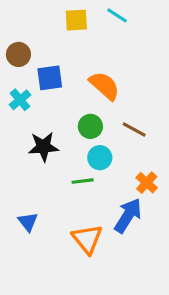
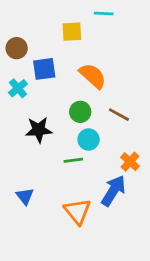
cyan line: (117, 15) -> (104, 14), turned -30
yellow square: (76, 20) -> (72, 32), moved

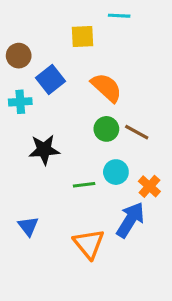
blue square: (44, 69) -> (51, 80), turned -30
cyan cross: (18, 88) -> (20, 102), turned 36
green circle: (80, 112) -> (106, 129), moved
cyan circle: (89, 139) -> (116, 172), moved

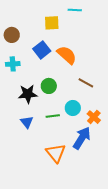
blue square: (51, 80) -> (42, 50), moved
green circle: (106, 129) -> (49, 86), moved
blue triangle: (28, 226) -> (27, 122), moved

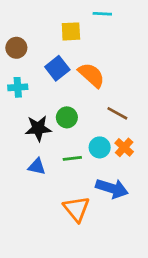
orange cross: (94, 117) -> (124, 147), moved
blue triangle: (27, 122) -> (37, 167), turned -40
blue arrow: (82, 138) -> (112, 188), turned 75

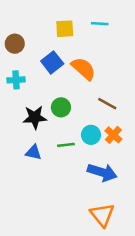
cyan line: (102, 14) -> (100, 24), moved
orange triangle: (76, 209) -> (102, 215), moved

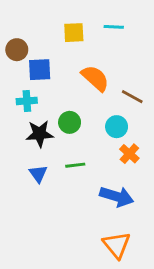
blue square: (52, 62) -> (40, 70), moved, turned 35
cyan cross: (16, 80) -> (27, 101), moved
brown line: (107, 104) -> (132, 97), moved
cyan circle: (91, 135) -> (117, 127), moved
blue triangle: (33, 152) -> (38, 174), turned 42

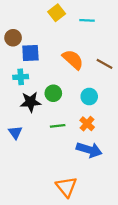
yellow square: (74, 33) -> (57, 13), moved, turned -35
brown line: (132, 97) -> (104, 64), moved
orange cross: (129, 154) -> (87, 124), moved
blue triangle: (38, 174) -> (15, 132), moved
orange triangle: (117, 245) -> (66, 187), moved

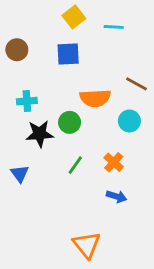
blue square: (30, 53) -> (68, 54), moved
orange semicircle: (73, 60) -> (95, 98), moved, turned 135
cyan circle: (89, 97) -> (129, 121), moved
green line: (58, 126) -> (75, 165), turned -48
blue arrow: (89, 150) -> (117, 196), size x0.6

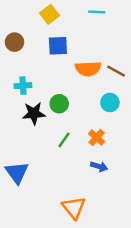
yellow square: (74, 17) -> (50, 14), moved
cyan line: (114, 27) -> (97, 12), moved
orange semicircle: (95, 98) -> (88, 69), moved
blue triangle: (20, 174) -> (17, 173), moved, size x1.5

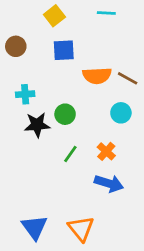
blue arrow: (99, 167) -> (109, 183), size x1.5
blue triangle: (17, 173) -> (34, 227), moved

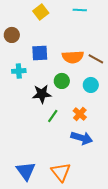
blue square: (64, 50) -> (40, 53), moved
green circle: (65, 114) -> (62, 81), moved
black star: (37, 125) -> (42, 94), moved

